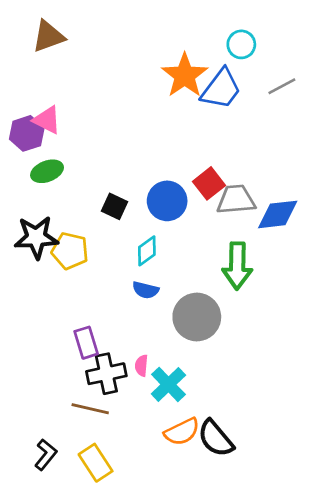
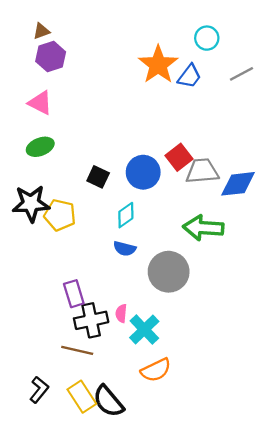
brown triangle: (48, 36) -> (41, 31), size x0.6
blue trapezoid: (221, 89) -> (189, 76), size x0.7
purple hexagon: (27, 133) -> (51, 57), moved
green arrow: (237, 266) -> (203, 228), turned 93
black semicircle: (216, 438) -> (108, 401), moved

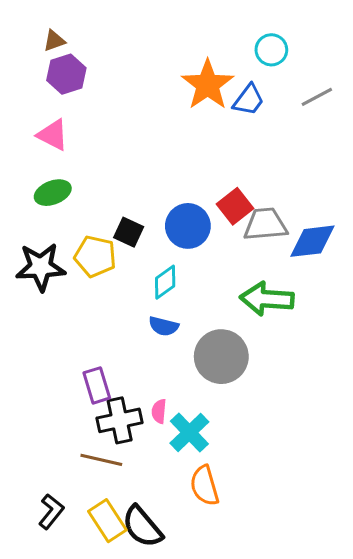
yellow pentagon: (60, 215) -> (95, 256), moved
orange semicircle: (156, 370) -> (205, 486), turned 100

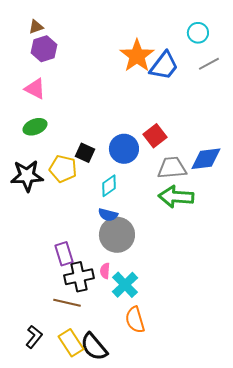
cyan circle: (271, 50) -> (198, 33), moved
blue trapezoid: (249, 100) -> (164, 66), size x1.4
gray trapezoid: (265, 224) -> (172, 168), moved
gray circle: (221, 357) -> (117, 235), moved

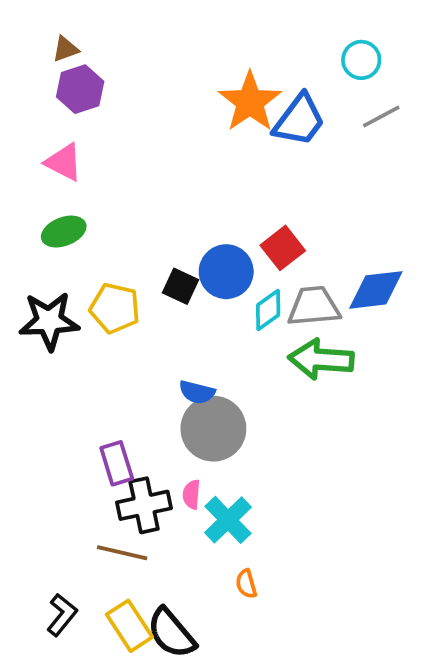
black square: (85, 153) -> (181, 286), moved
cyan diamond: (109, 186) -> (268, 310), moved
orange semicircle: (135, 320) -> (246, 584), size x0.6

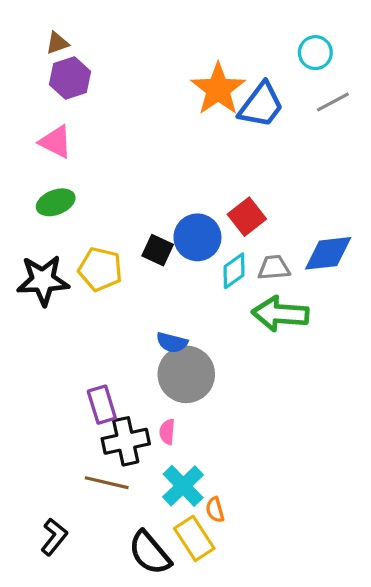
gray trapezoid: (314, 306) -> (274, 268), size x0.7
cyan cross: (228, 520) -> (183, 486), moved
yellow rectangle: (129, 626) -> (194, 538), moved

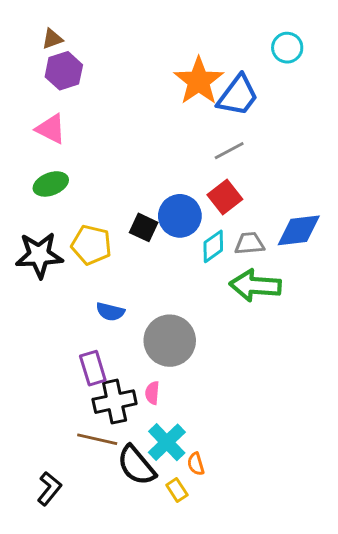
gray line: (333, 102) -> (229, 151), moved
blue semicircle: (172, 343) -> (110, 312), moved
yellow rectangle: (194, 538) -> (177, 490), size x0.6
black semicircle: (150, 553) -> (136, 465), moved

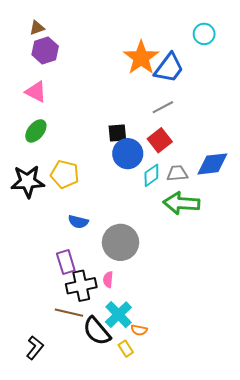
green ellipse: (51, 184) -> (36, 131), turned -30
black square: (144, 227) -> (117, 133), moved, turned -30
orange semicircle: (196, 464) -> (139, 330), turned -63

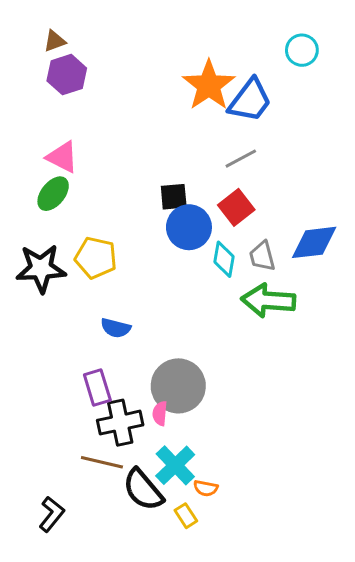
pink triangle: (36, 92) -> (62, 157), moved
gray trapezoid: (177, 173) -> (262, 256), turned -100
cyan diamond: (151, 175) -> (224, 259), turned -45
gray circle: (121, 242) -> (178, 386), moved

